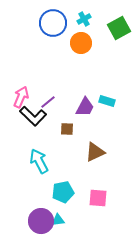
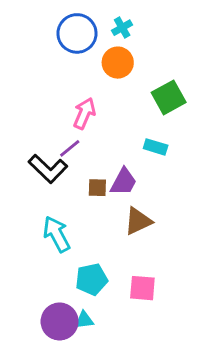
green square: (119, 28) -> (169, 97), moved
pink arrow: (21, 97) -> (84, 113), moved
purple trapezoid: (85, 107) -> (124, 182), moved

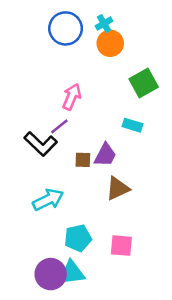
orange circle: (118, 63) -> (110, 43), moved
cyan arrow: (57, 234) -> (48, 200), turned 92
cyan triangle: (84, 320) -> (72, 273), size x1.6

